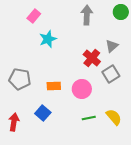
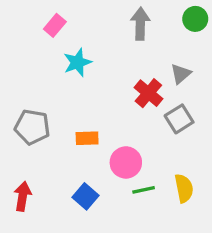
pink circle: (82, 89) -> (126, 162), moved
blue square: (43, 113) -> (86, 196), moved
yellow semicircle: (114, 117) -> (184, 188), turned 30

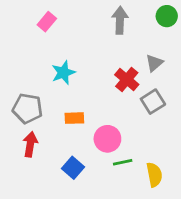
cyan star: (77, 62) -> (63, 73), moved
yellow semicircle: (184, 188) -> (154, 175), moved
red arrow: (23, 196) -> (30, 144), moved

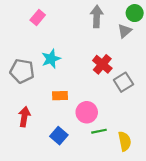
gray triangle: (154, 63) -> (125, 31), moved
gray pentagon: (28, 108) -> (22, 71), moved

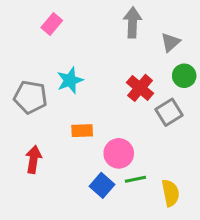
green circle: (135, 13) -> (184, 76), moved
blue square: (59, 136) -> (102, 185), moved

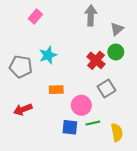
green circle: (184, 76) -> (116, 52), moved
gray square: (169, 112) -> (106, 89), moved
red arrow: (33, 159) -> (23, 109), turned -120
blue square: (102, 185) -> (70, 127), turned -35

